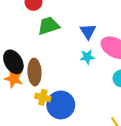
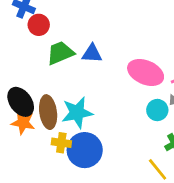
blue triangle: (88, 31) -> (92, 53), moved, turned -49
cyan star: (87, 57) -> (77, 113), moved, size x1.6

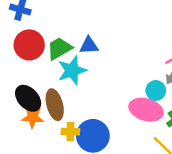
red circle: (39, 25) -> (29, 45), moved, size x1.5
pink ellipse: (146, 72) -> (146, 110), moved
cyan star: (77, 113) -> (72, 70), moved

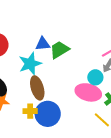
green trapezoid: (59, 48) -> (60, 50), moved
brown ellipse: (55, 105) -> (37, 88), moved

